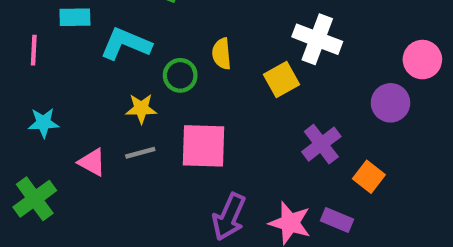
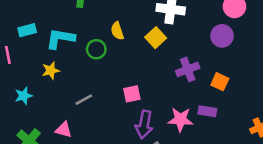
yellow star: (141, 109) -> (51, 70), moved
purple cross: (321, 144) -> (188, 69), turned 30
pink square: (203, 146) -> (132, 94), moved, size x0.6
pink triangle: (92, 162) -> (64, 130), moved

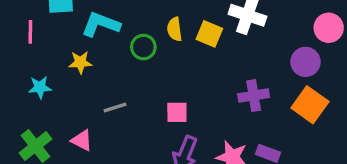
yellow square: (156, 38) -> (209, 34), moved, turned -36
orange square: (220, 82) -> (310, 105), moved, size x1.5

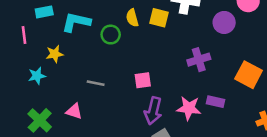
yellow star: (80, 62) -> (55, 54), moved
purple circle: (305, 62) -> (224, 22), moved
orange square: (310, 105) -> (249, 75), moved
gray line: (115, 108) -> (96, 83), turned 36

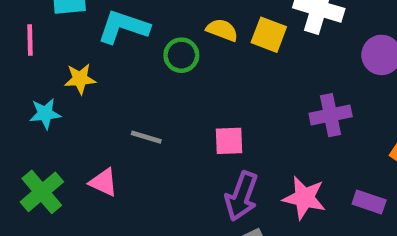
yellow semicircle: (132, 18) -> (222, 30), turned 120
purple rectangle: (216, 102) -> (369, 202), moved

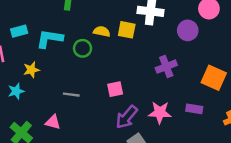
purple arrow: (241, 196) -> (127, 117), turned 30

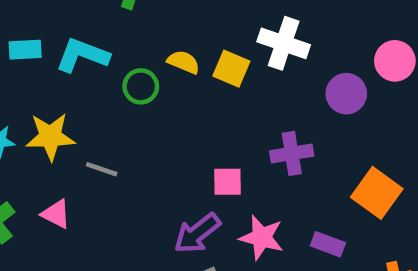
cyan rectangle: (19, 31) -> (25, 50), moved
yellow star: (31, 70) -> (50, 137), moved, size x1.5
pink square: (115, 89) -> (227, 182), moved

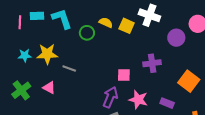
cyan L-shape: (82, 55) -> (62, 19), turned 50
purple arrow: (197, 233) -> (110, 97), turned 150

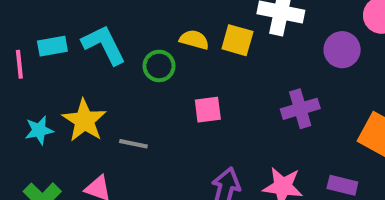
yellow star: (47, 54) -> (84, 120), turned -30
pink square: (124, 75) -> (208, 110), moved

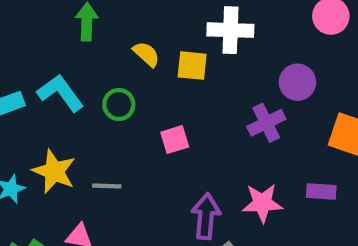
yellow semicircle: (194, 40) -> (146, 54), moved, turned 36
purple circle: (342, 50) -> (297, 82), moved

